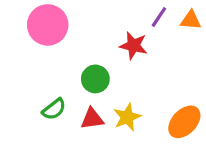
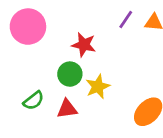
red star: (133, 46) -> (84, 45), moved
yellow star: (127, 117) -> (98, 87), moved

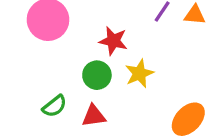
yellow star: (98, 87) -> (139, 74), moved

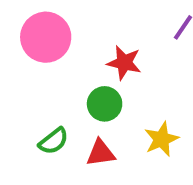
yellow star: (139, 74) -> (161, 139), moved

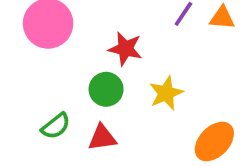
yellow star: (161, 139) -> (166, 93), moved

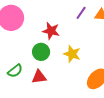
yellow star: (166, 93) -> (72, 54), turned -30

